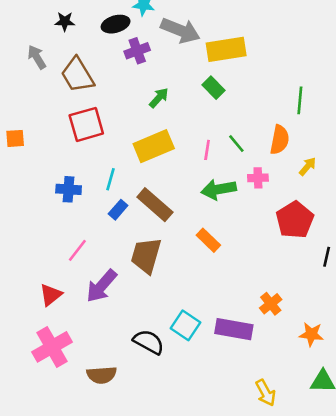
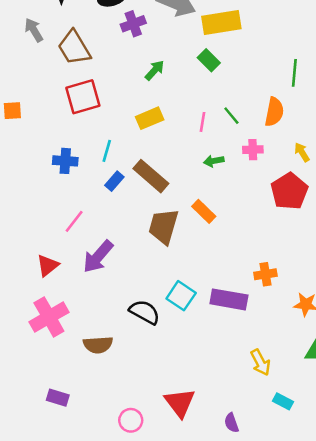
yellow rectangle: (154, 146) -> (150, 118), size x0.7
yellow arrow: (308, 166) -> (302, 152), moved, turned -72
green arrow: (219, 189) -> (214, 161), size x0.6
brown trapezoid: (146, 255) -> (163, 226), moved
orange cross: (271, 304) -> (265, 274), turned 30

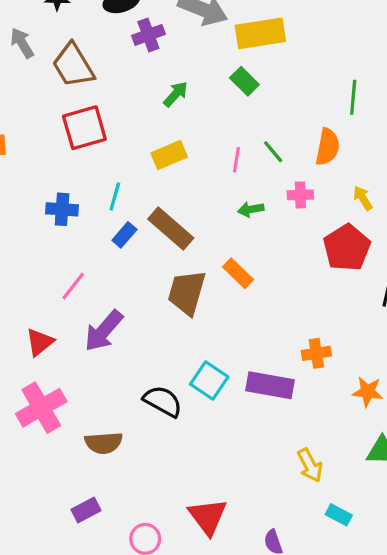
purple rectangle: (58, 398) -> (86, 510), moved, turned -45

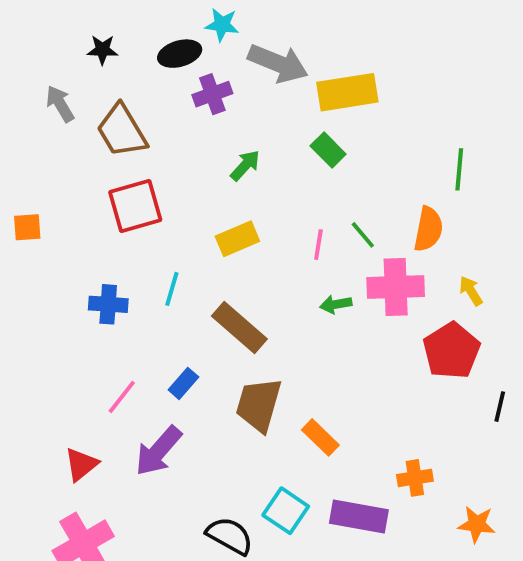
pink cross: (300, 195) -> (396, 287), size x1.8
blue rectangle: (124, 235) -> (183, 383), moved
orange rectangle: (238, 273) -> (320, 437), moved

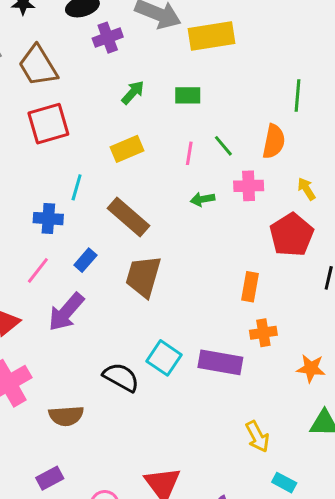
green rectangle: (328, 150) -> (188, 95), moved, turned -45
pink cross: (396, 287) -> (249, 186), size x0.7
blue cross: (108, 304) -> (48, 219), moved
orange rectangle: (320, 437) -> (250, 287), moved, turned 56

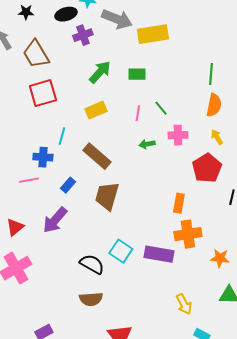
green arrow: (133, 92) -> (100, 72), size x1.4
orange semicircle: (274, 141) -> (214, 105), moved
pink line: (38, 270) -> (29, 180), moved, turned 42
orange cross: (263, 333) -> (188, 234), size x1.5
brown semicircle: (66, 416) -> (91, 299), moved

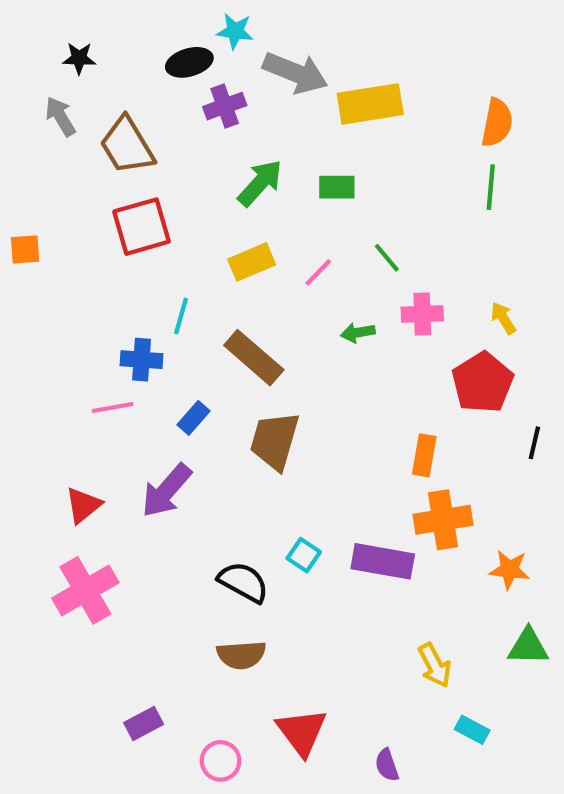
black star: (26, 12) -> (79, 58), moved
orange semicircle: (214, 105) -> (497, 123), moved
pink line: (138, 113) -> (318, 272), moved, turned 35
cyan square: (121, 251) -> (304, 555), size x0.7

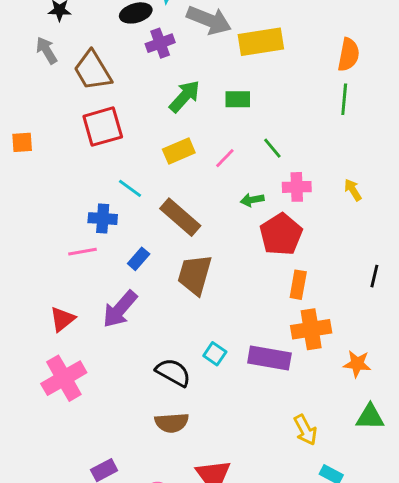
cyan line: (181, 316) -> (130, 188), turned -70
red pentagon: (482, 383) -> (281, 234), moved

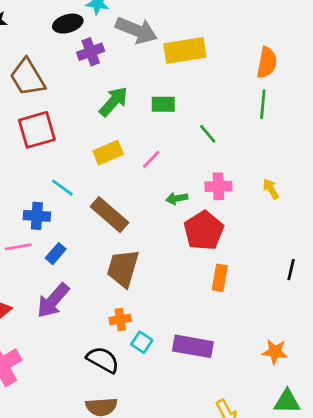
green line: (272, 148) -> (208, 134), moved
blue rectangle: (139, 259) -> (56, 254), moved
orange cross: (311, 329) -> (120, 319), moved, size x0.6

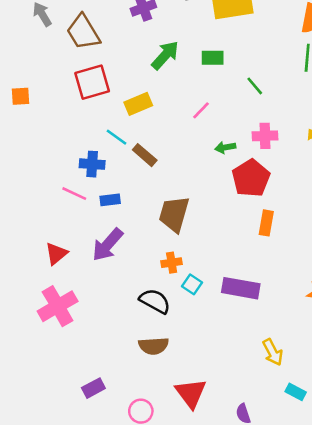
yellow rectangle: (108, 153) -> (138, 104), moved
brown rectangle: (109, 215) -> (145, 155), moved, size x0.7
pink line: (18, 247) -> (74, 194), turned 35
blue rectangle: (56, 254) -> (110, 200), turned 42

